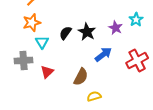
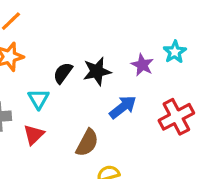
black star: (87, 32) -> (97, 71), turned 30
cyan triangle: (42, 42) -> (39, 99), moved

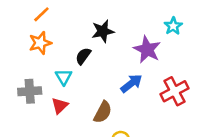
cyan star: (175, 52) -> (173, 26), moved
purple star: (142, 65) -> (147, 50), size x1.5
black star: (97, 71) -> (103, 31), moved

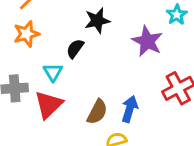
blue arrow: (131, 83) -> (130, 109), moved, turned -35
red triangle: (60, 106) -> (49, 105), size x1.5

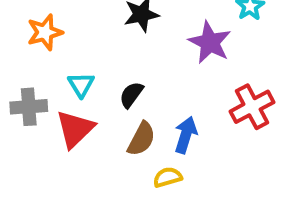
black semicircle: (75, 49) -> (131, 95), moved

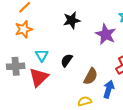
blue arrow: (186, 135) -> (109, 89), moved
brown semicircle: (141, 139) -> (91, 76), moved

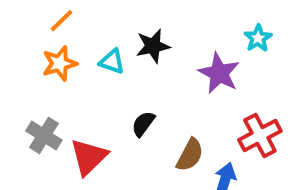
cyan triangle: (42, 55) -> (112, 62), moved, turned -40
gray cross: (16, 66) -> (44, 135), turned 36

